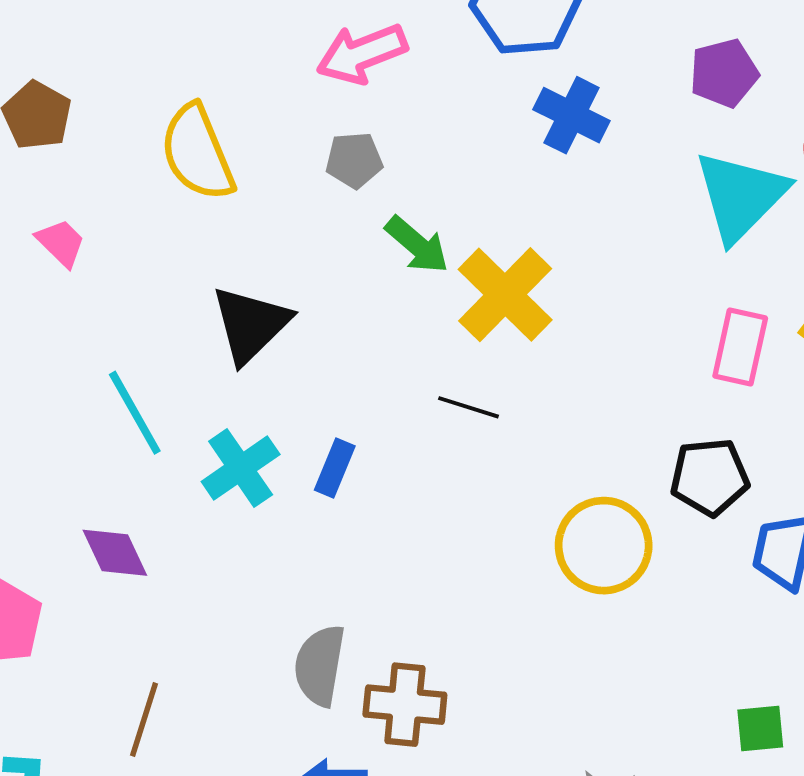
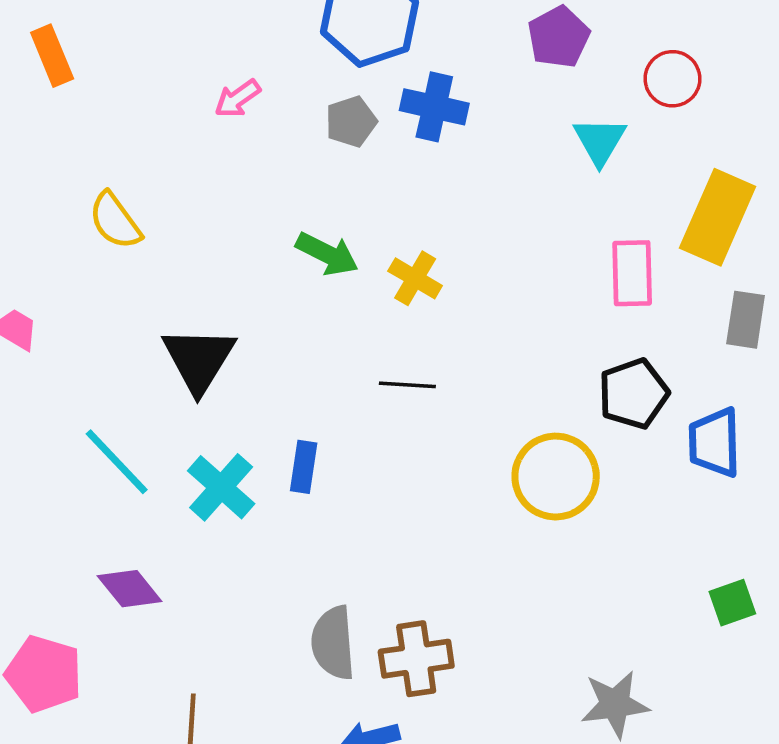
pink arrow: (362, 54) -> (237, 98), size x0.6
yellow semicircle: (197, 153) -> (115, 221), size x0.7
gray pentagon: (354, 160) -> (351, 122), moved
cyan triangle: (741, 196) -> (600, 141), size x0.6
yellow cross: (505, 295) -> (415, 278), size x0.6

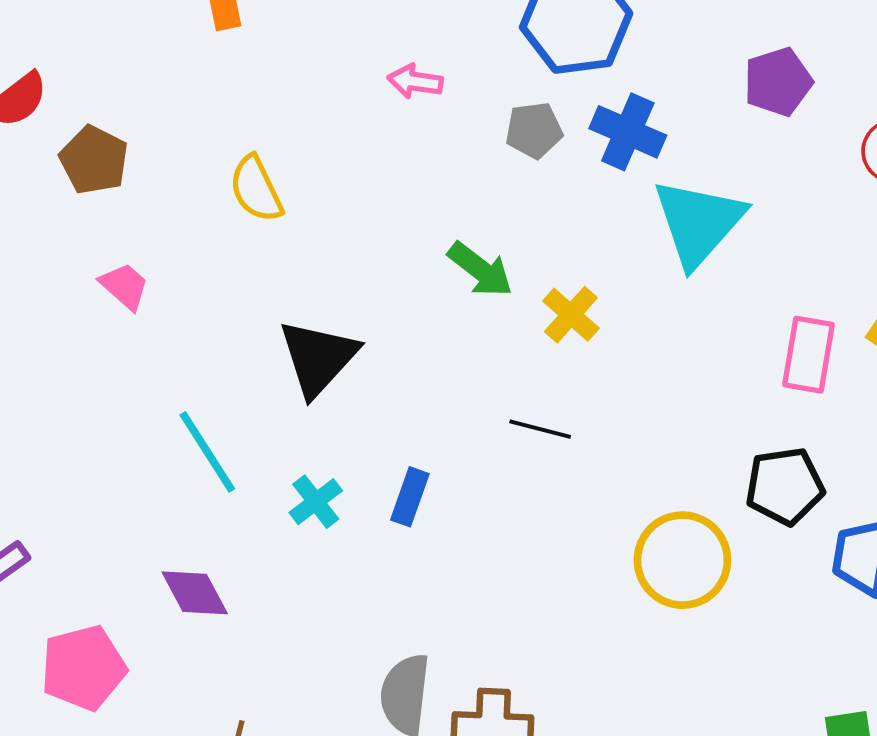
pink arrow: (237, 98) -> (415, 81), turned 33
cyan triangle: (600, 141) -> (698, 222), moved, size x1.6
cyan cross: (221, 487) -> (316, 502), size x0.7
pink pentagon: (44, 674) -> (83, 668), turned 30

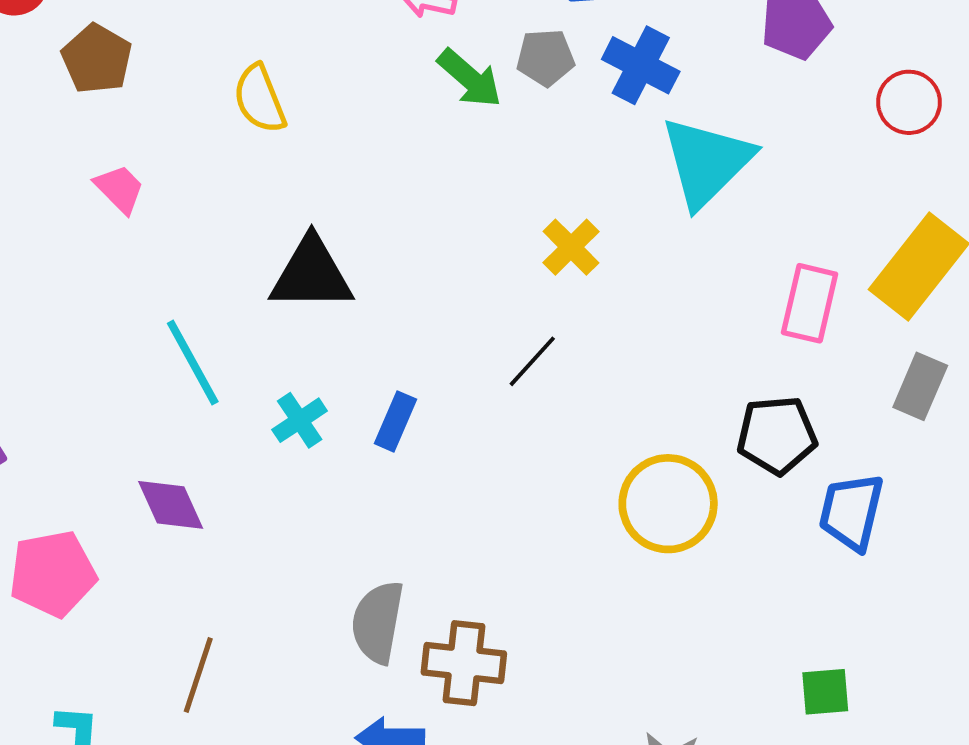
green arrow: (480, 270) -> (470, 78), moved
black triangle: (318, 358) -> (312, 274), turned 44
black line: (540, 429) -> (532, 361), turned -66

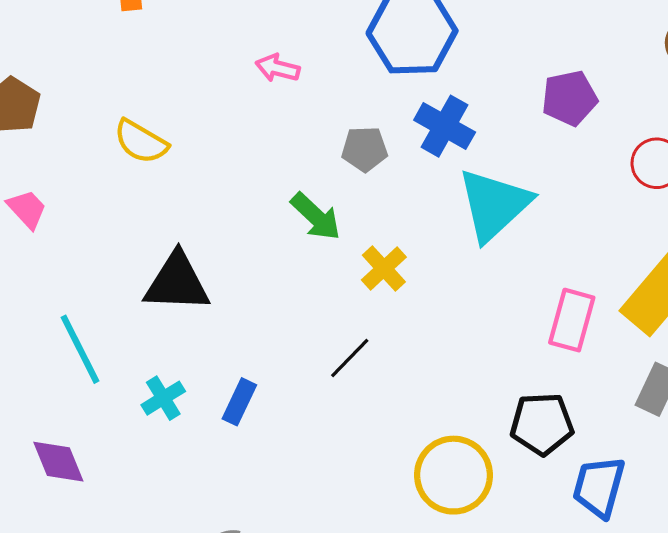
gray pentagon: (546, 58) -> (365, 149), moved
green arrow: (470, 78) -> (316, 217), moved
yellow semicircle: (260, 99) -> (141, 142), turned -40

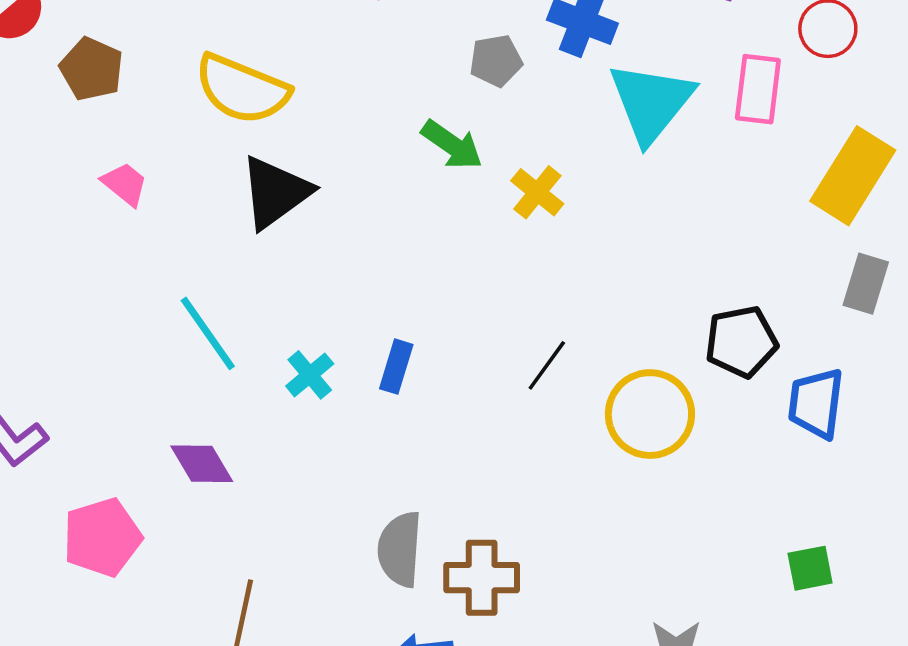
yellow semicircle: (141, 142) -> (242, 89), size x1.5
black triangle: (177, 282) -> (275, 192), moved, turned -30
pink rectangle: (572, 320) -> (758, 89), moved
black line: (350, 358) -> (547, 365), moved

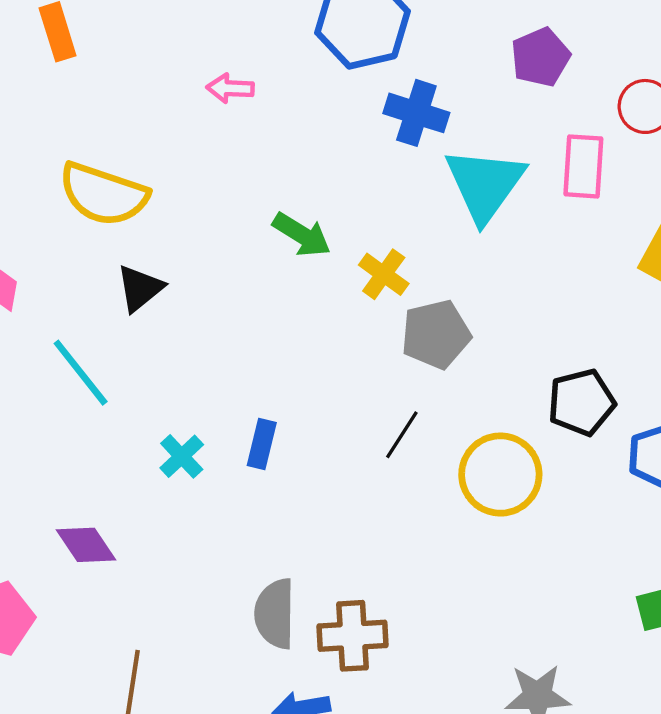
gray pentagon: (496, 61) -> (436, 334), moved, size x1.4
black triangle: (275, 192) -> (140, 288), size x0.7
cyan line: (208, 333) -> (81, 373), moved

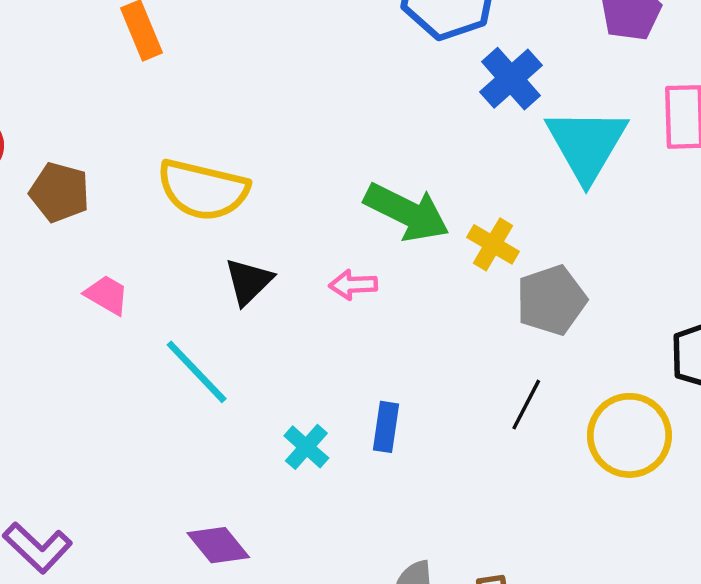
pink arrow: (230, 88) -> (353, 285), moved
blue cross: (416, 113) -> (511, 79), turned 36
green arrow: (302, 235) -> (407, 212), size x1.4

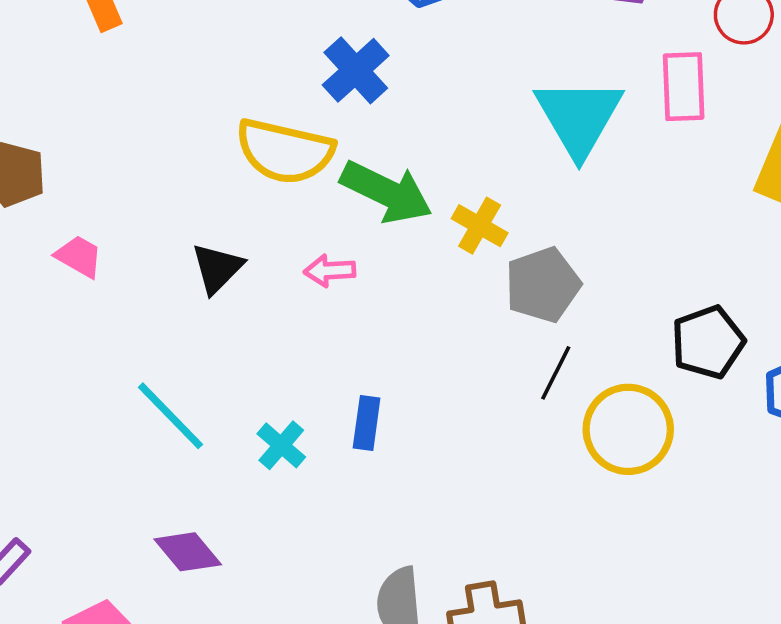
blue cross: (511, 79) -> (356, 70), moved
yellow semicircle: (203, 190) -> (285, 151), moved
pink trapezoid: (107, 295) -> (79, 256), moved
cyan line: (197, 372) -> (170, 416), moved
black line: (526, 405) -> (556, 373), moved

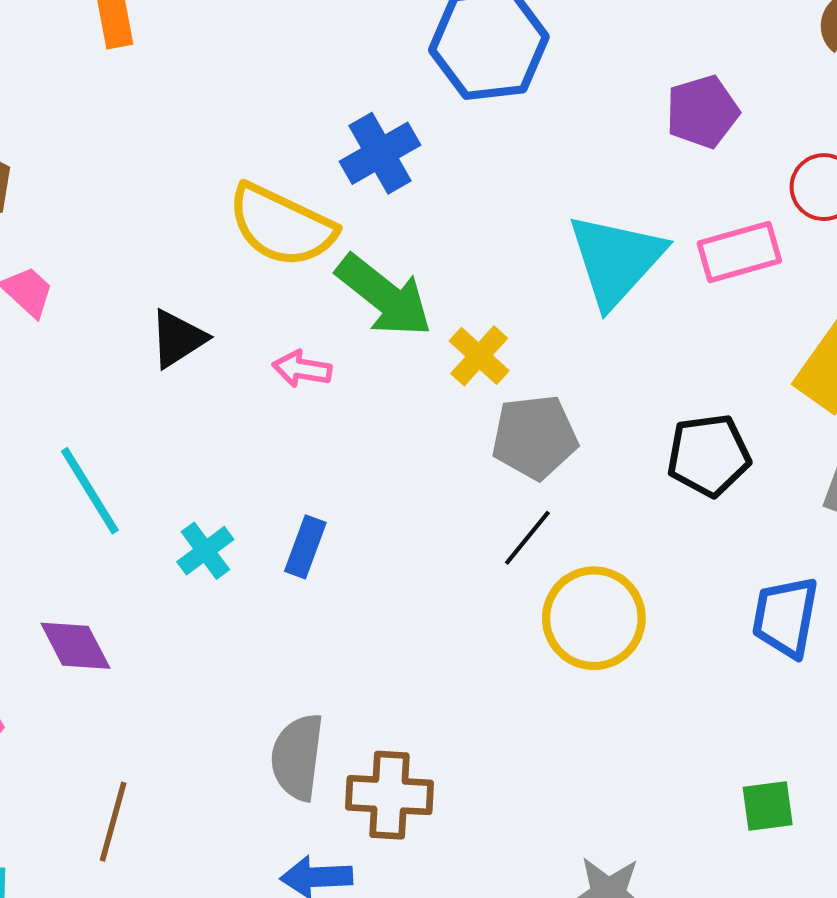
pink rectangle: (684, 87) -> (739, 252), turned 64
black pentagon: (708, 342) -> (709, 455), moved

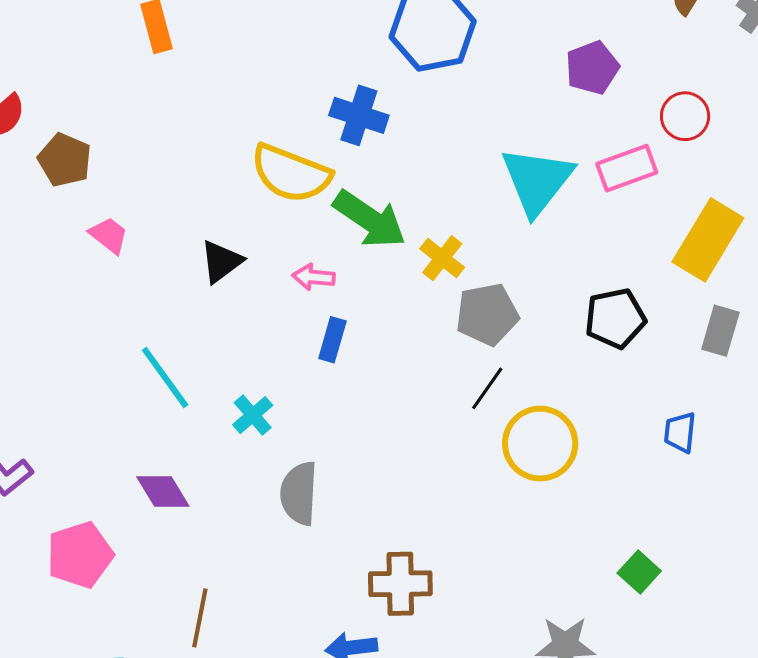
blue cross: (380, 153) -> (359, 115), turned -38
blue rectangle: (305, 547) -> (332, 340), moved
blue trapezoid: (785, 617) -> (680, 432), size x0.7
gray semicircle: (297, 757) -> (299, 493), moved
green square: (768, 806) -> (639, 572), moved, turned -36

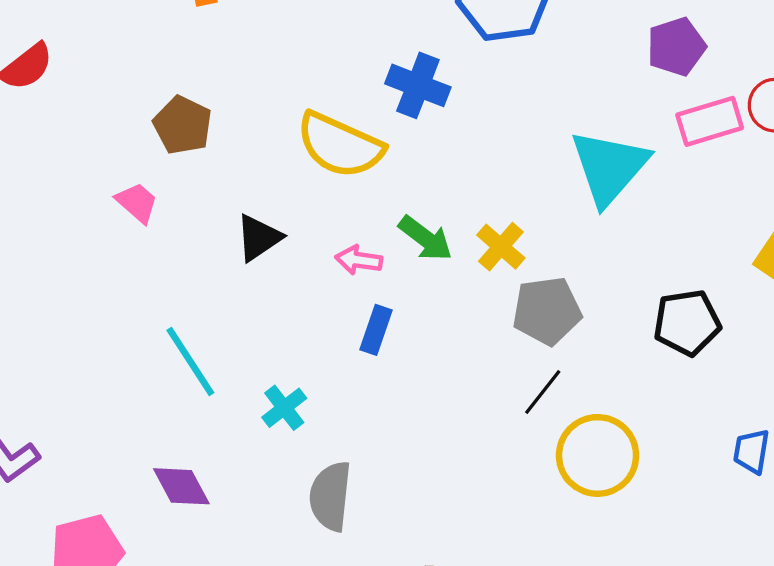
brown pentagon: (65, 160) -> (183, 125), moved
pink rectangle: (627, 168) -> (710, 121), moved
green arrow: (370, 219) -> (425, 238), moved, size x0.7

